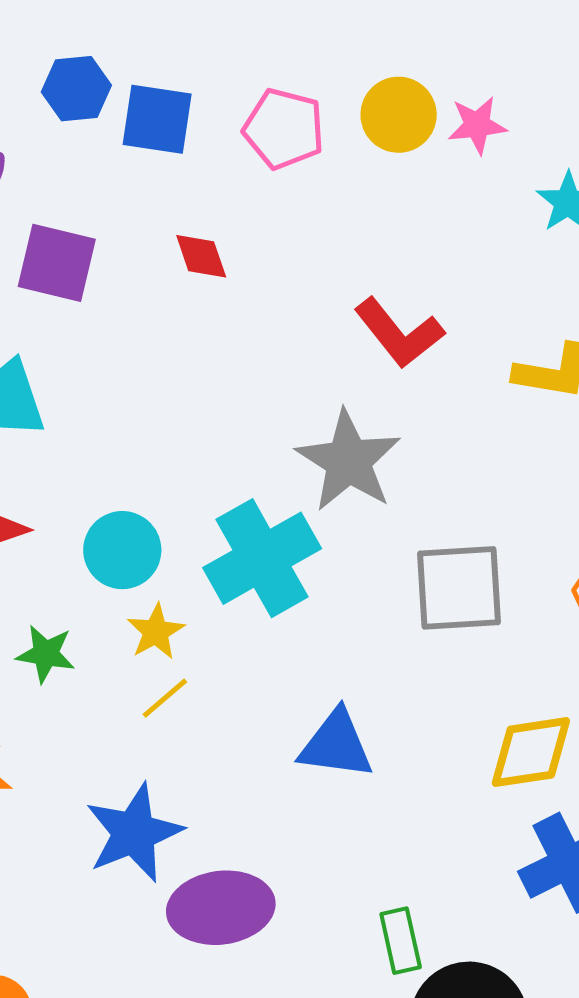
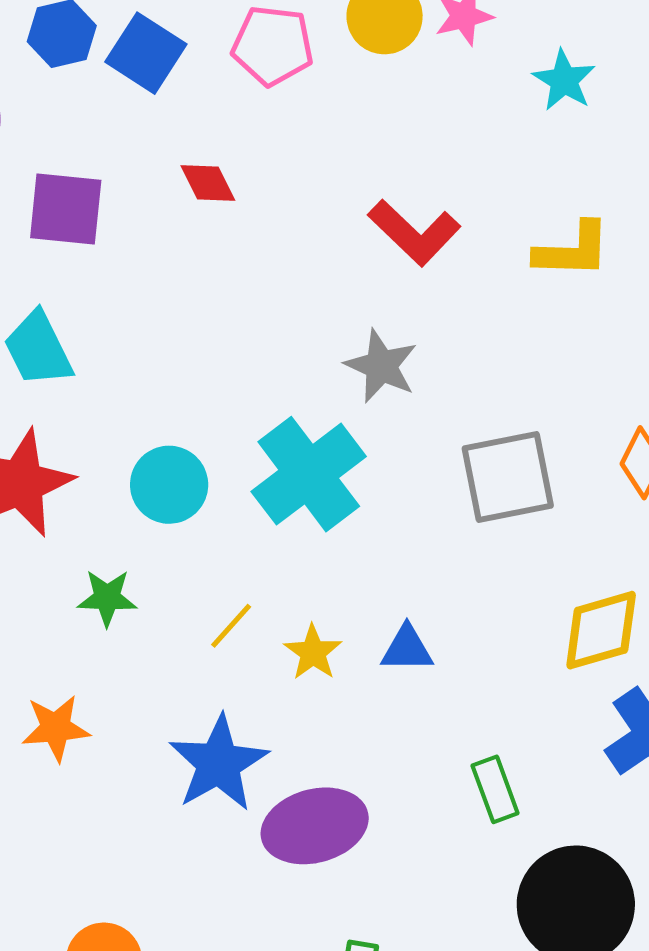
blue square: (157, 119) -> (146, 53), turned 32
gray star: (348, 461) -> (381, 366), size x0.7
yellow star: (156, 632) -> (313, 652), moved
blue triangle: (336, 745) -> (407, 649), size x0.7
green rectangle: (401, 941) -> (495, 789), moved

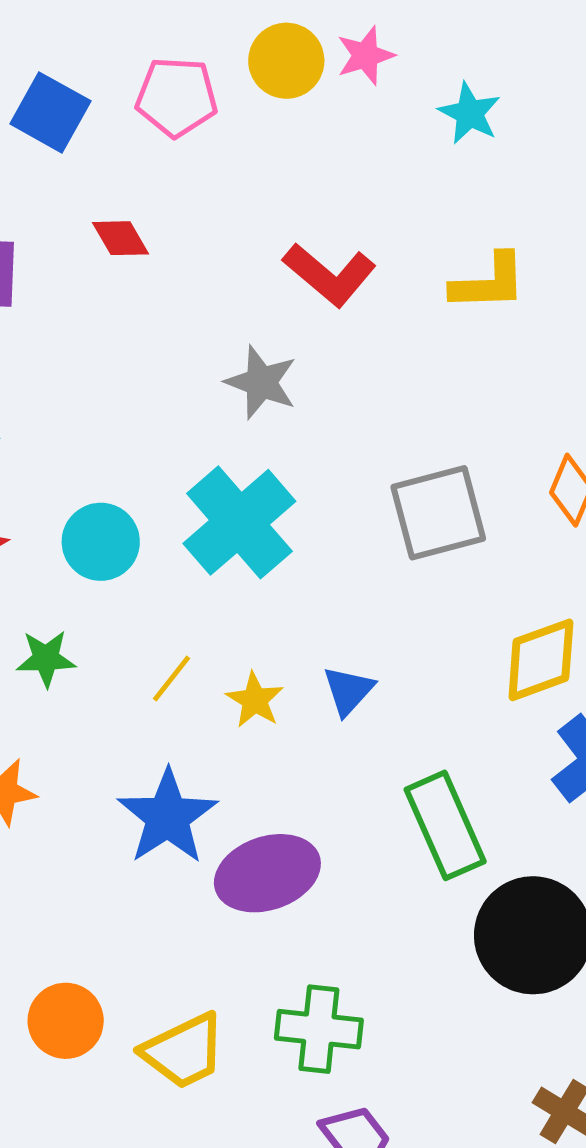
gray star: (381, 366) -> (261, 382), moved
blue triangle: (407, 649) -> (348, 691), turned -44
green rectangle: (495, 789) -> (445, 825), size x1.6

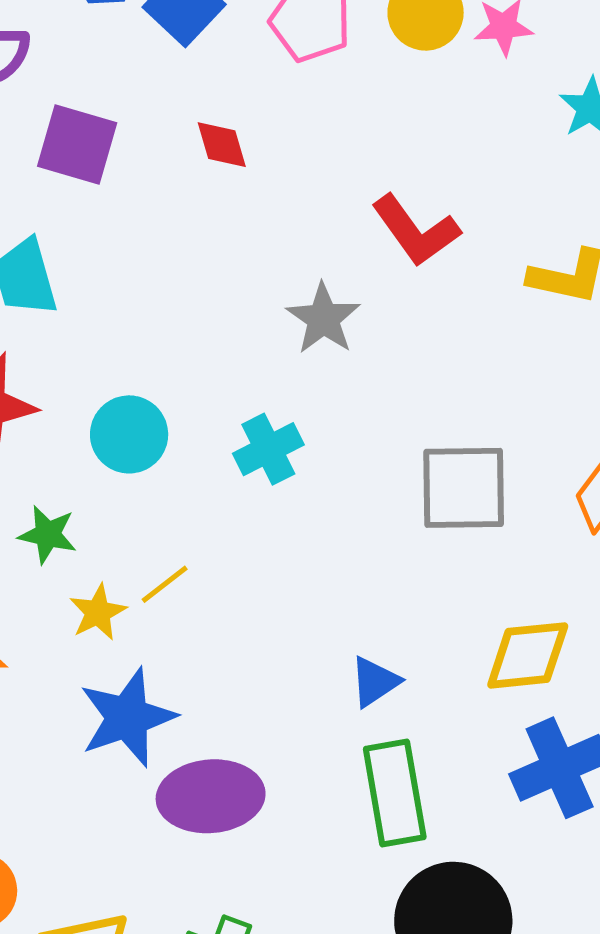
cyan cross: (239, 522) -> (268, 449), size x0.6
blue triangle: (348, 691) -> (375, 682), moved
yellow star: (255, 700) -> (98, 612), moved

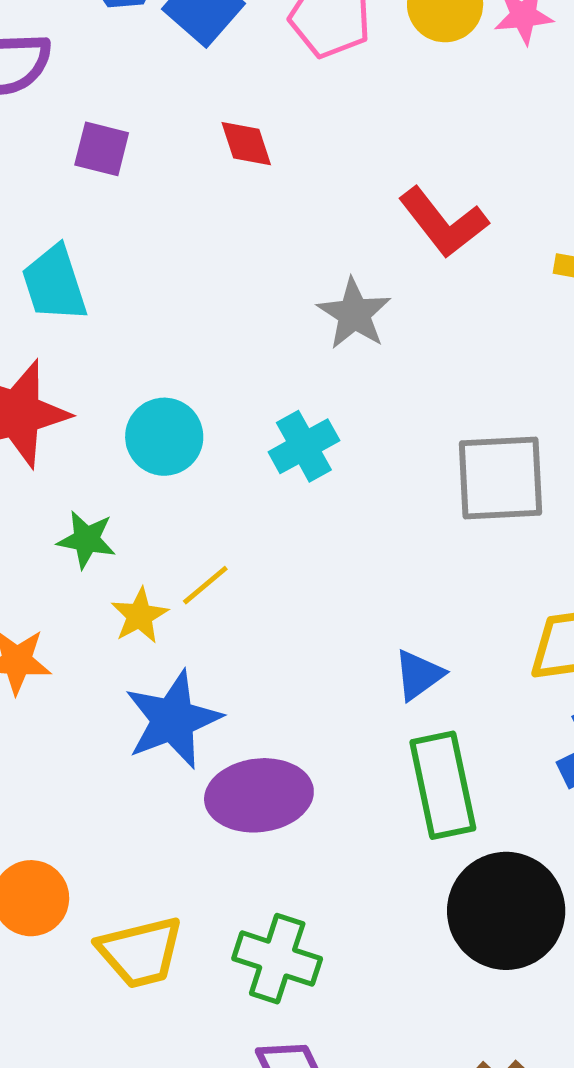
purple square: (77, 145) -> (102, 149), size x0.7

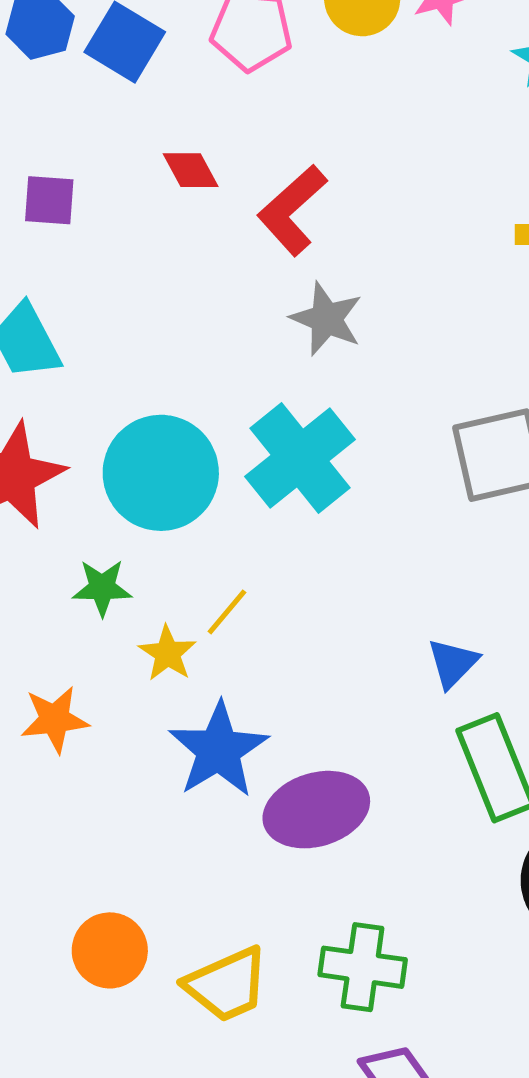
red L-shape: (443, 222) -> (292, 210), moved, turned 96
cyan circle: (164, 437) -> (161, 473), size x1.5
cyan cross: (304, 446) -> (300, 458), size x1.6

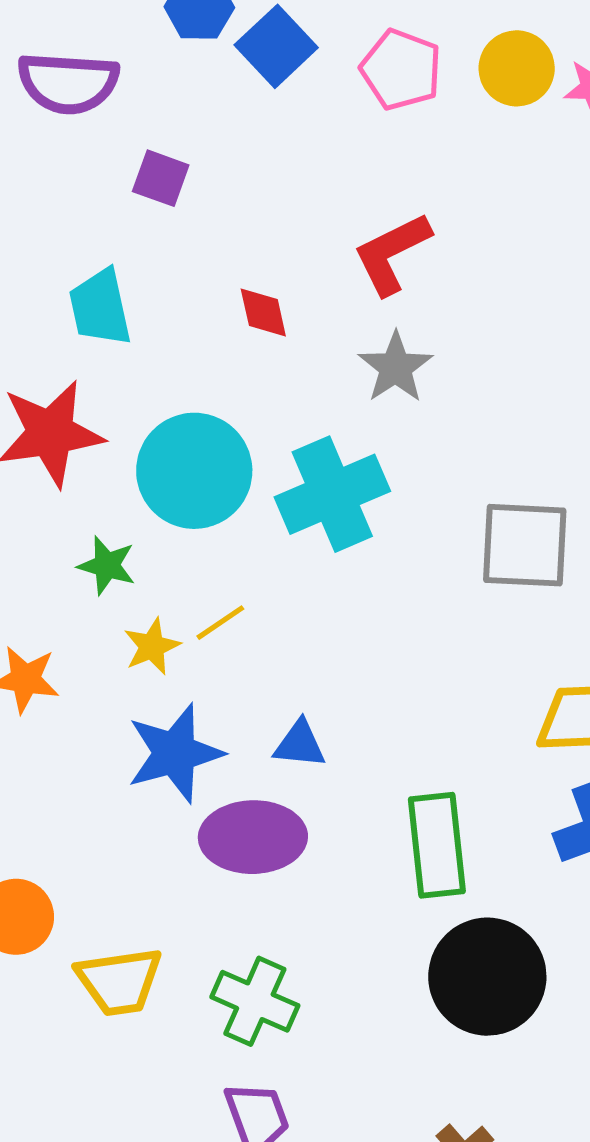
red diamond: (191, 170) -> (263, 312), moved
blue triangle: (453, 663) -> (300, 744), moved, turned 36

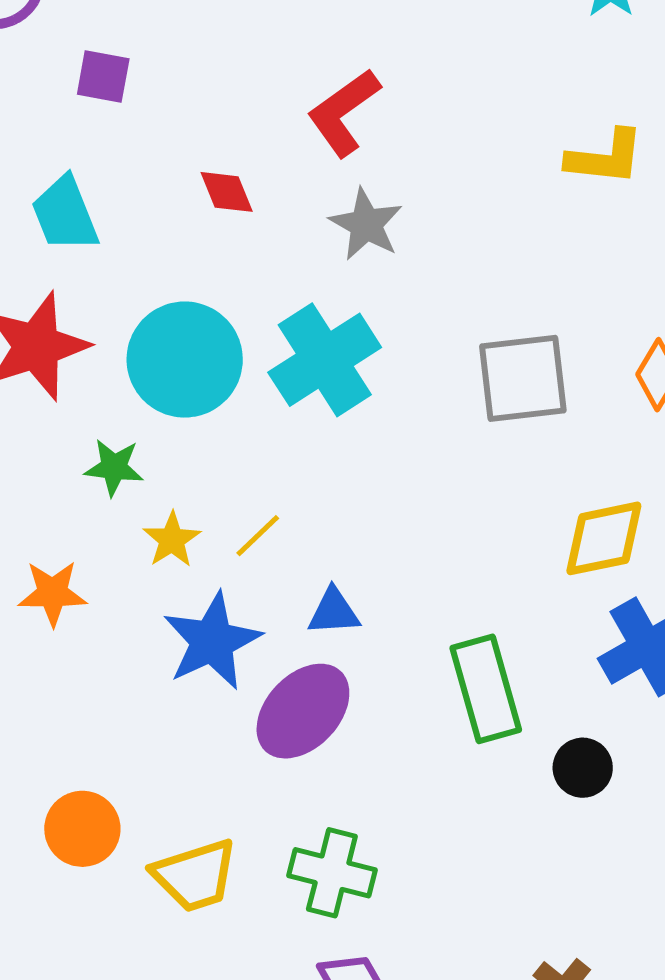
yellow line: (220, 623) -> (258, 536), moved
purple ellipse: (253, 837) -> (303, 711), turned -36
black circle: (487, 977) -> (583, 768), moved, size x0.5

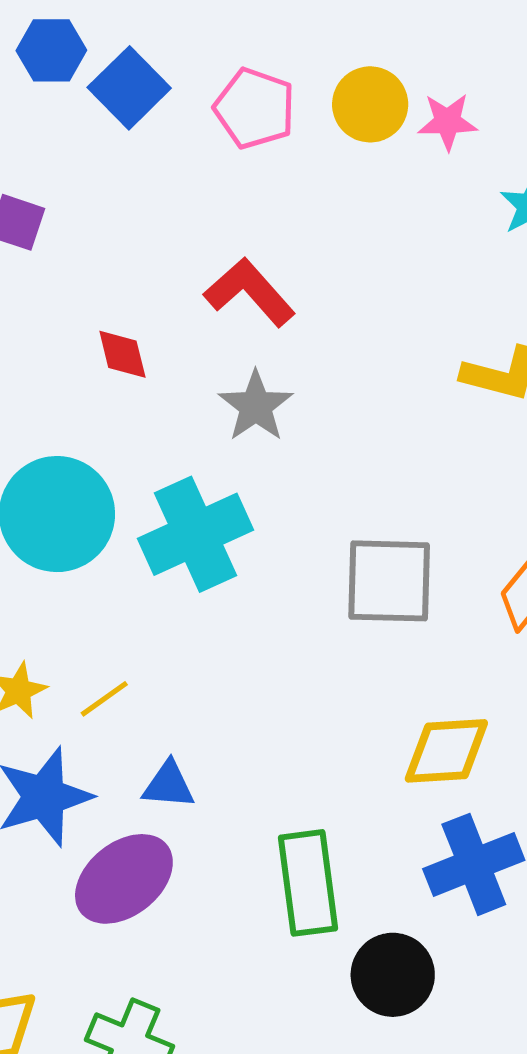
red L-shape: (344, 113) -> (250, 292), turned 76
black circle: (583, 768) -> (393, 975), size x1.4

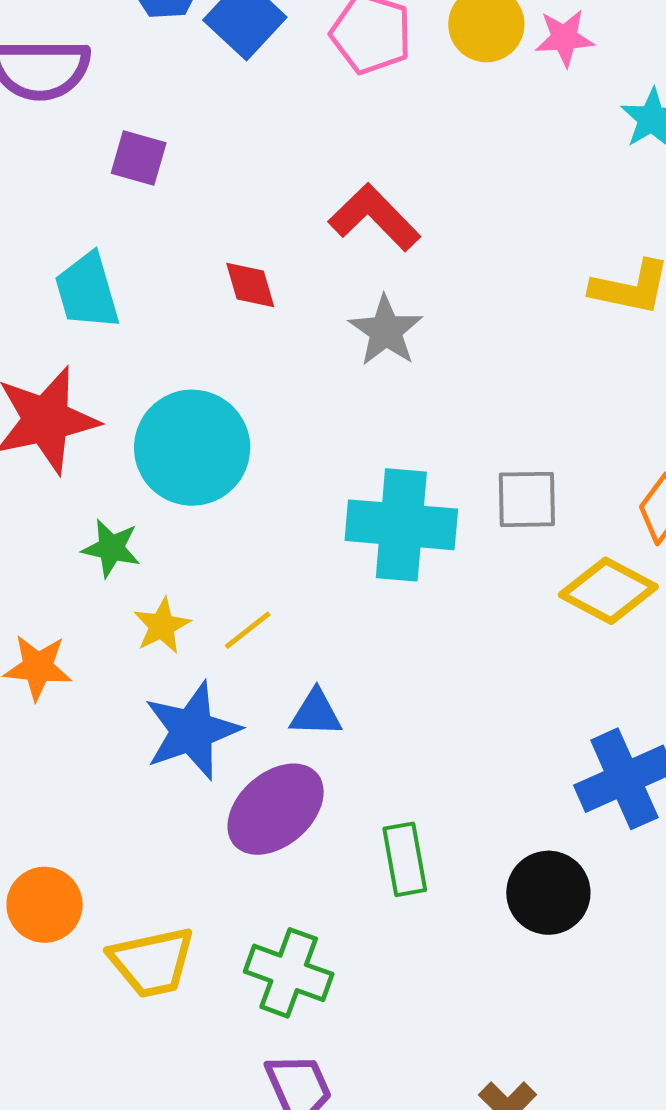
cyan cross: (196, 534) -> (401, 525), moved, turned 32
gray square: (389, 581) -> (527, 499), size x0.7
yellow diamond: (446, 751) -> (608, 591), moved, turned 34
green rectangle: (308, 883) -> (405, 859), moved, size x0.7

